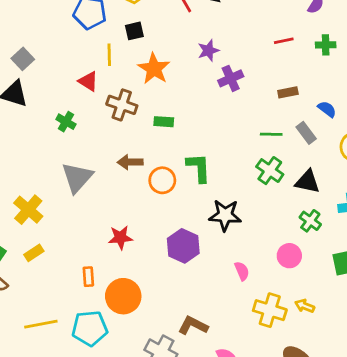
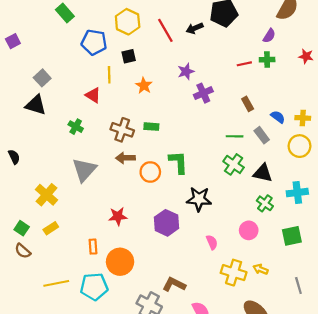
green cross: (326, 45) -> (267, 60), moved
orange star: (154, 69) -> (144, 85), size x0.7
brown rectangle: (288, 92) -> (248, 104), turned 72
brown cross: (122, 105) -> (122, 130), moved

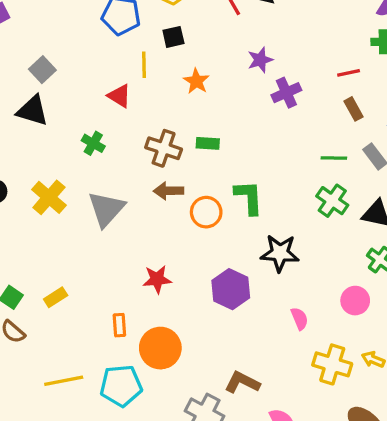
red line: (244, 64) -> (349, 73), moved
yellow cross: (46, 195) -> (49, 197), moved

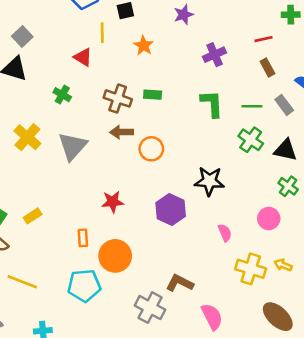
purple star: (260, 60) -> (184, 15), moved
green L-shape: (249, 197) -> (212, 104), moved
yellow line: (64, 381) -> (22, 282), moved, turned 32

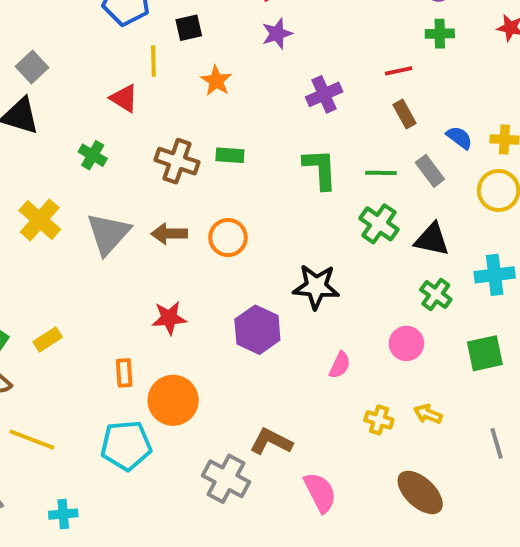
brown arrow: (122, 132) -> (169, 234), moved
pink semicircle: (225, 233) -> (340, 365), turned 48
yellow cross: (251, 269) -> (379, 420), size x0.6

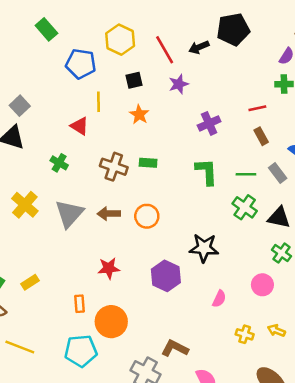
black square: (189, 28) -> (134, 80), moved

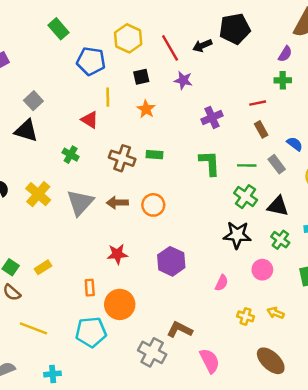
purple star: (179, 84) -> (183, 80), turned 30
black star: (204, 248) -> (237, 235), moved

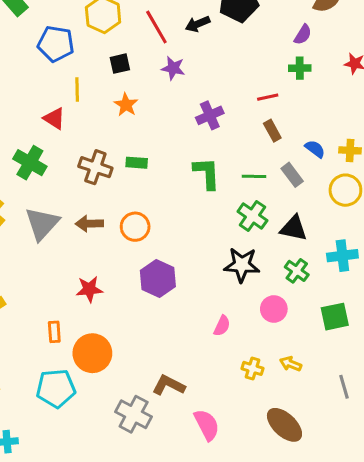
green cross: (71, 155) -> (30, 163), size x1.5
purple hexagon: (171, 261) -> (158, 279), moved

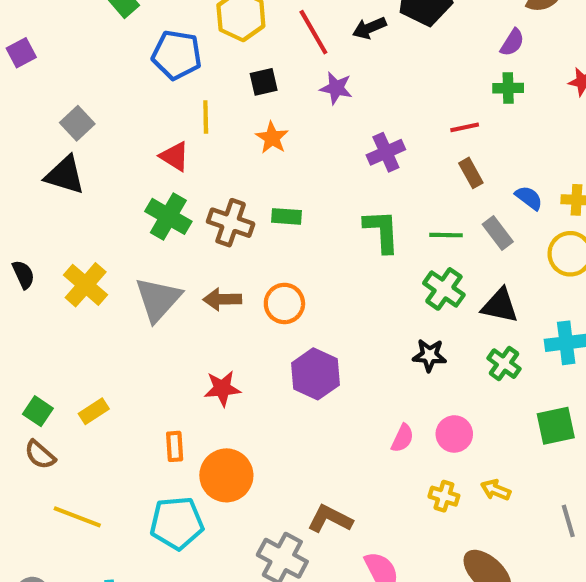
green cross: (30, 163) -> (168, 216), moved
black star: (242, 265) -> (429, 355), size x0.7
pink circle: (274, 309) -> (454, 434), moved

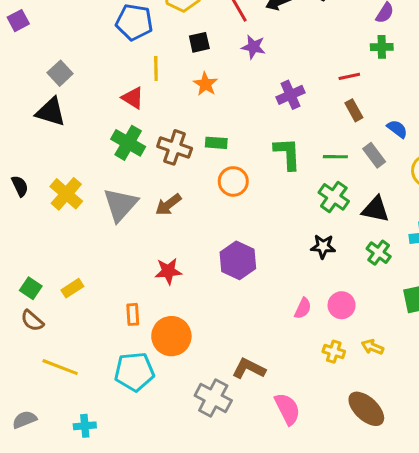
brown arrow: (222, 299) -> (168, 205), turned -36
orange circle: (284, 303) -> (233, 181), moved

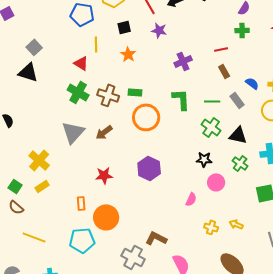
orange circle: (233, 181) -> (146, 117), size x1.4
yellow cross: (66, 194) -> (39, 160), moved
pink circle: (342, 305) -> (216, 182), moved

